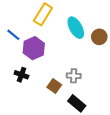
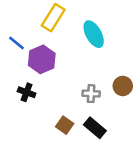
brown circle: (99, 37) -> (123, 86), moved
brown square: (54, 86) -> (65, 125), moved

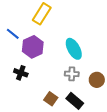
cyan ellipse: (94, 34) -> (74, 49), moved
brown circle: (123, 86) -> (97, 80), moved

